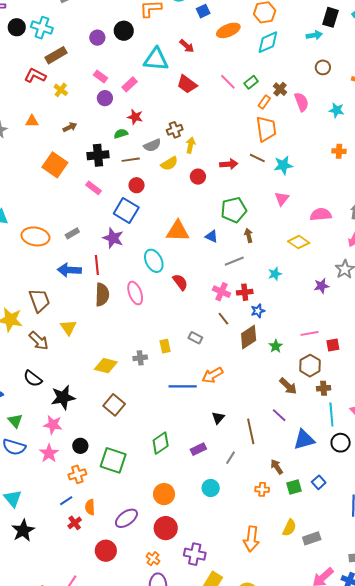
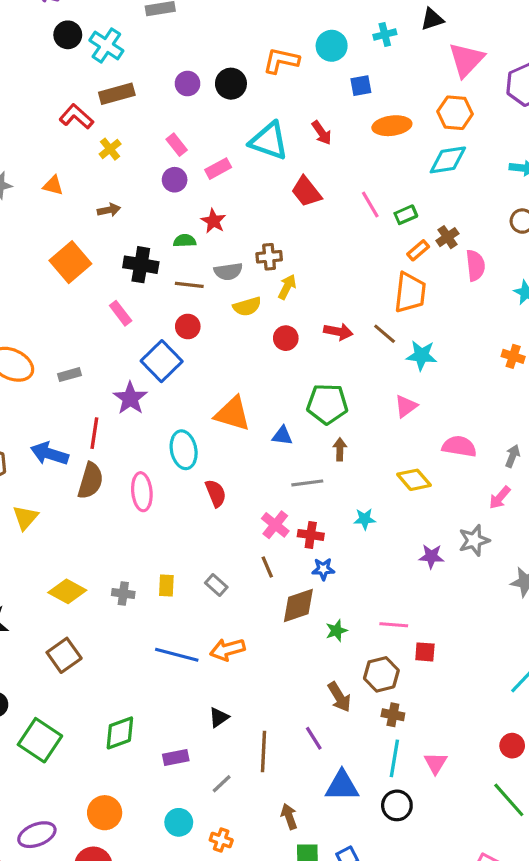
blue triangle: (211, 236) -> (282, 436), turned -32
blue arrow: (69, 270) -> (49, 454), moved
orange cross: (262, 489) -> (221, 840), moved

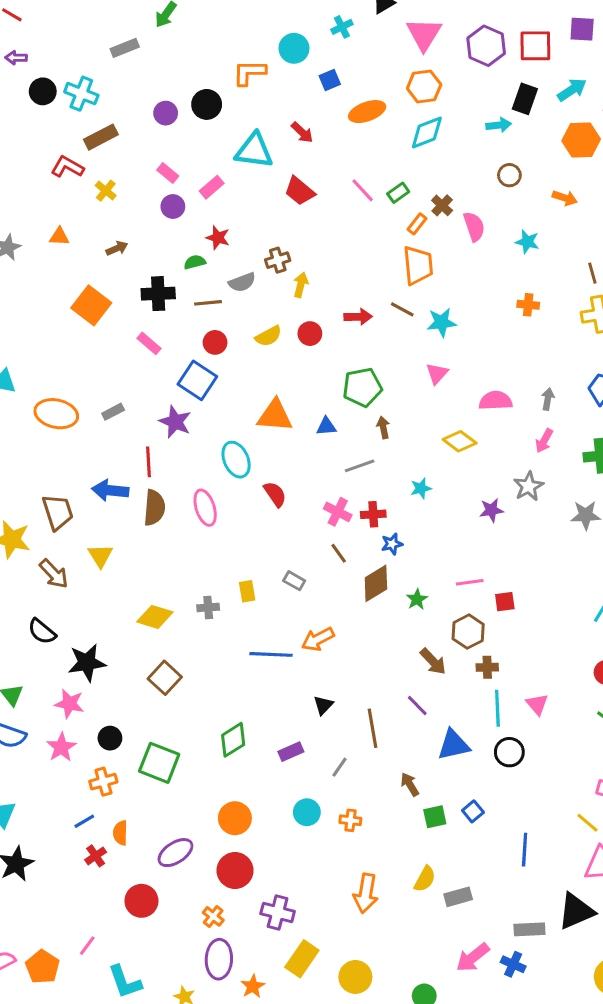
yellow semicircle: (247, 307) -> (268, 336), moved

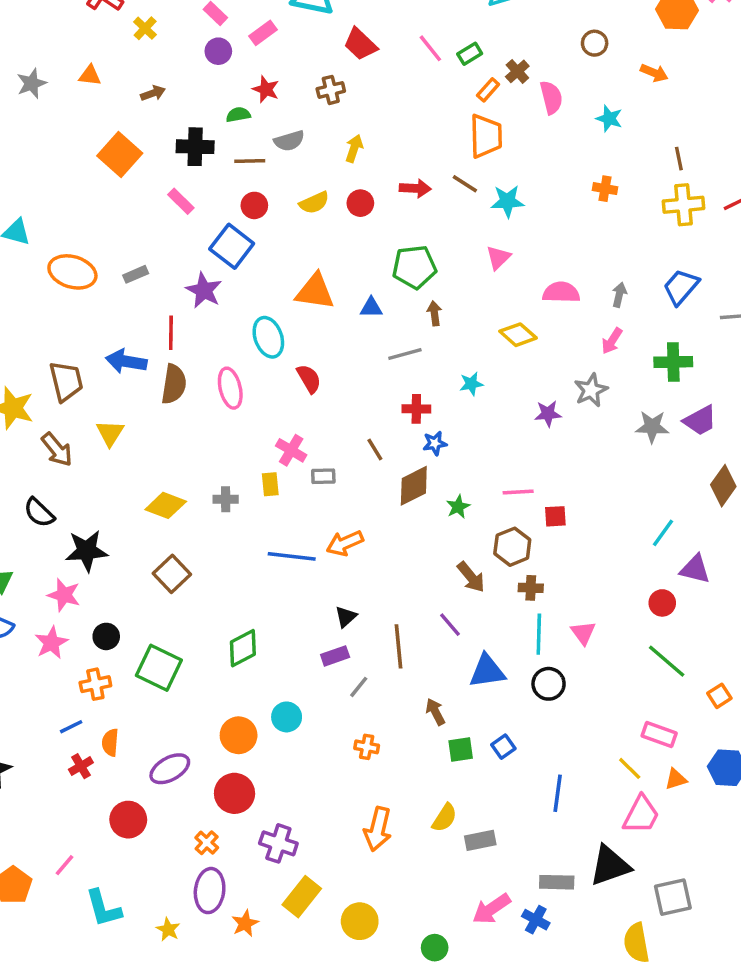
brown cross: (278, 260) -> (331, 90), moved
pink cross: (338, 512) -> (291, 450), moved
gray rectangle: (294, 581) -> (323, 476), turned -35
purple rectangle: (291, 752) -> (335, 656), moved
cyan circle: (307, 812) -> (287, 717), moved

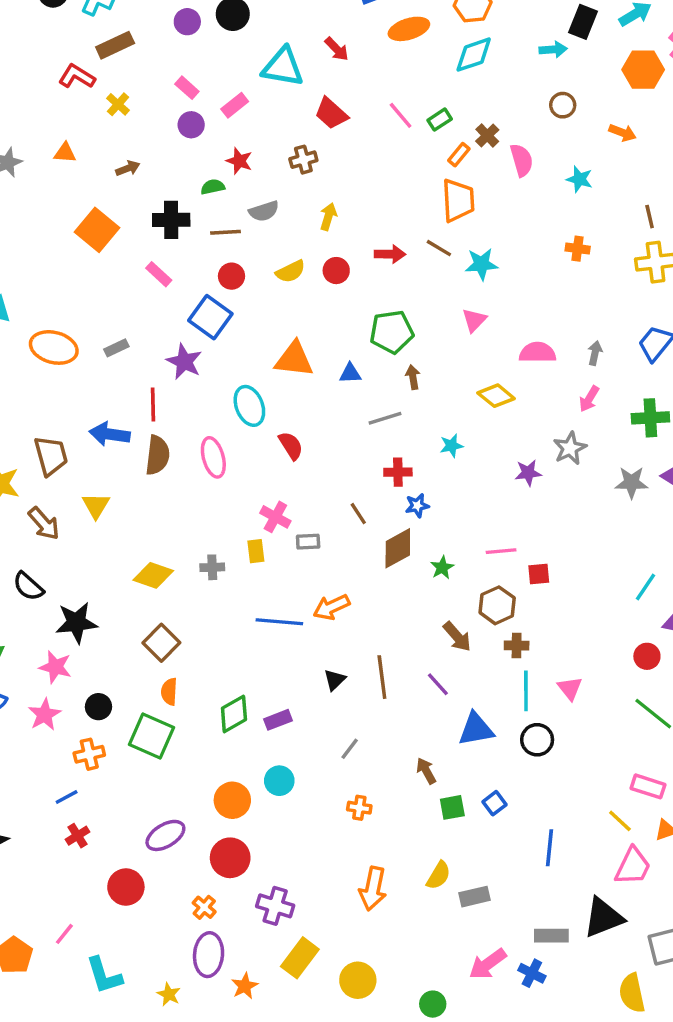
brown line: (398, 646) -> (382, 677), moved
purple rectangle: (335, 656) -> (278, 720), moved
orange semicircle: (110, 742) -> (169, 692), moved

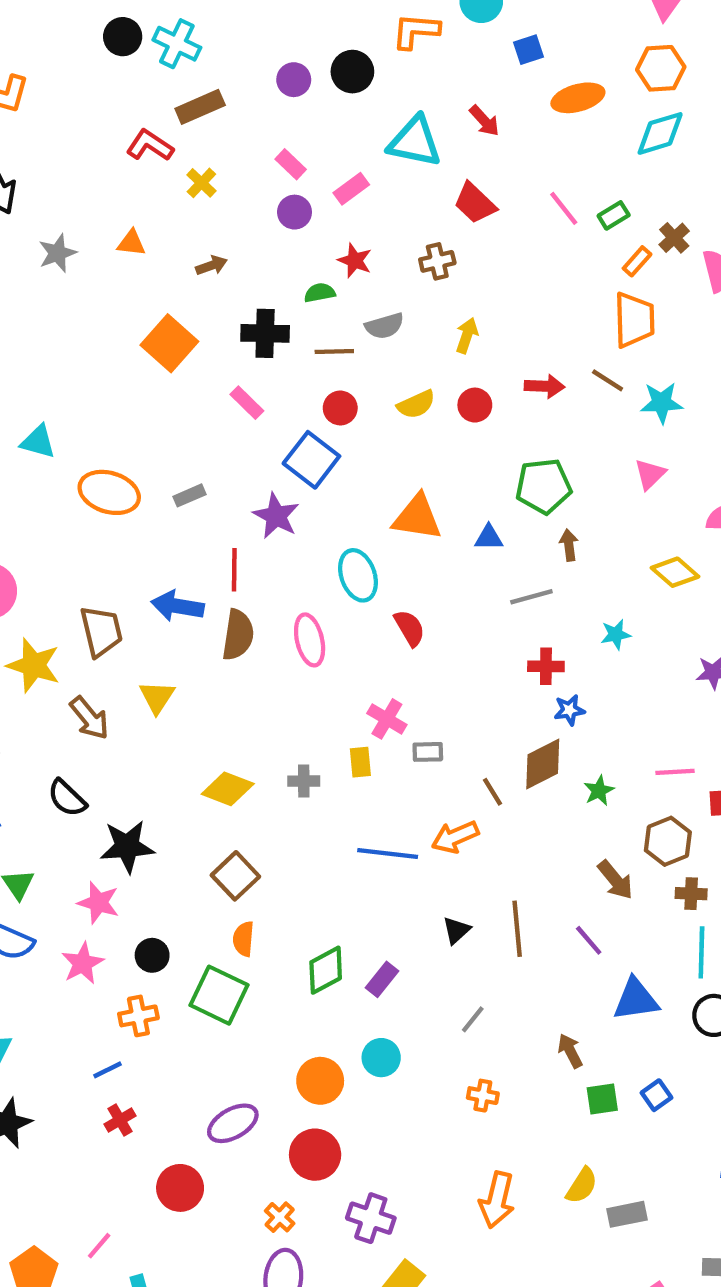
brown line: (358, 514) -> (493, 792), moved
purple rectangle: (278, 720) -> (382, 979), turned -32

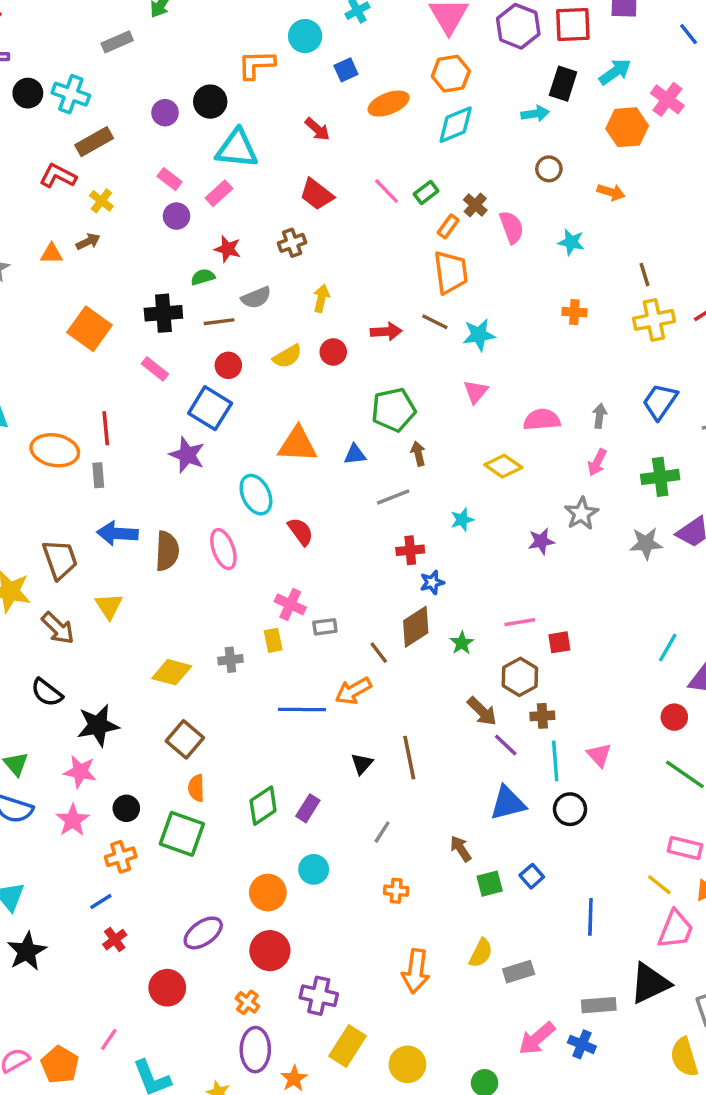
cyan triangle: (415, 142) -> (237, 149), moved
brown arrow: (211, 266) -> (88, 242), moved
gray rectangle: (189, 495) -> (98, 475), moved, turned -65
red line: (234, 570) -> (106, 428), moved
purple line: (589, 940) -> (506, 745), moved

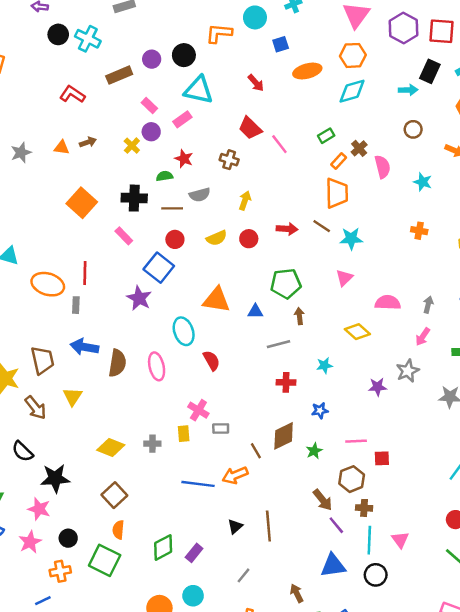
brown rectangle: (94, 142) -> (119, 75), moved
pink line: (387, 191) -> (279, 144), moved
yellow cross: (101, 201) -> (132, 146), moved
brown cross: (292, 243) -> (229, 160), turned 30
blue star: (432, 582) -> (320, 411), moved

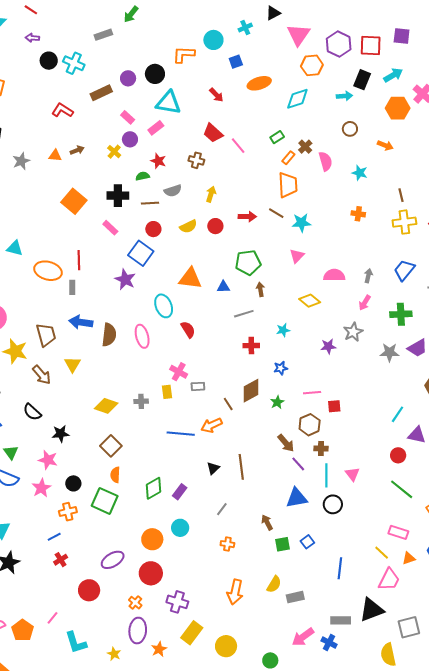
orange hexagon: (353, 55) -> (312, 65), moved
black star: (55, 478) -> (61, 434), size x0.7

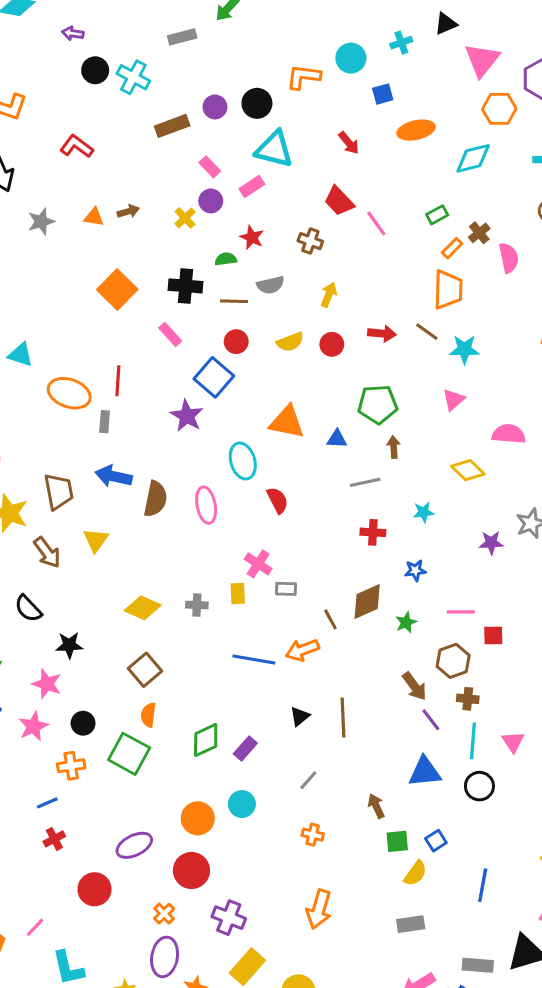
red L-shape: (62, 110) -> (77, 146), moved
yellow semicircle: (274, 584) -> (415, 873), moved

